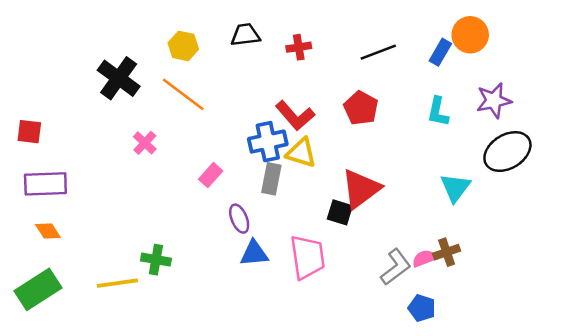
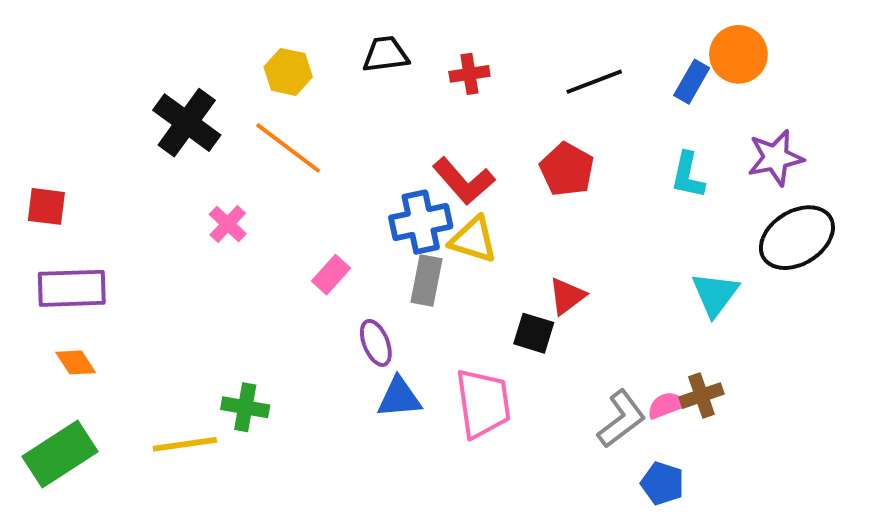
red triangle: (361, 189) -> (567, 296), size x0.6

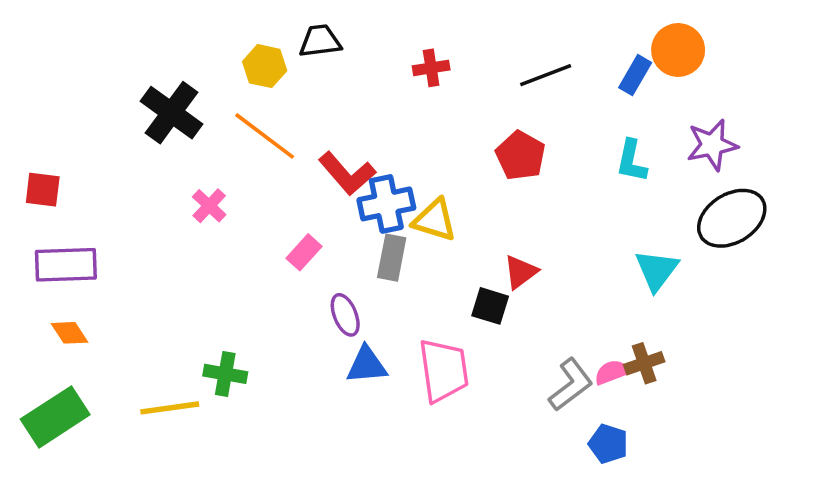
black trapezoid: (386, 54) -> (320, 41), moved
red L-shape: (464, 181) -> (347, 174), moved

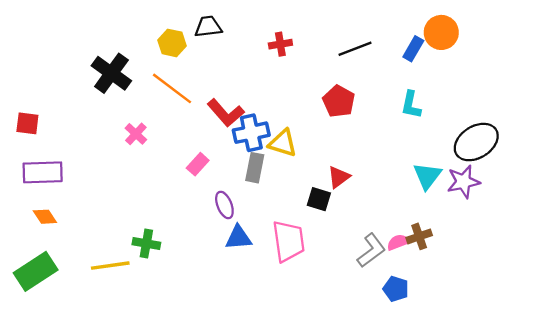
purple star: (712, 145) -> (463, 182), moved

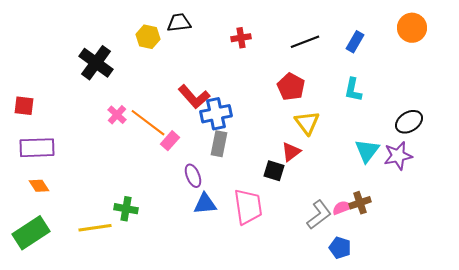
orange circle: (441, 32) -> (412, 28), moved
orange line: (172, 88) -> (148, 123), moved
black ellipse: (476, 142) -> (409, 122), size x0.7
yellow triangle: (283, 143) -> (307, 123), moved, turned 36

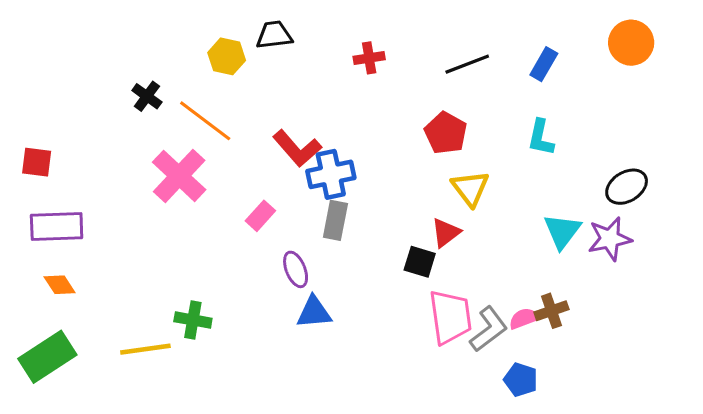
black cross: (96, 63) -> (147, 96), size x0.6
pink cross: (117, 115) -> (179, 176), size x1.8
orange line: (148, 123) -> (205, 121), moved
pink trapezoid: (248, 207) -> (450, 317), moved

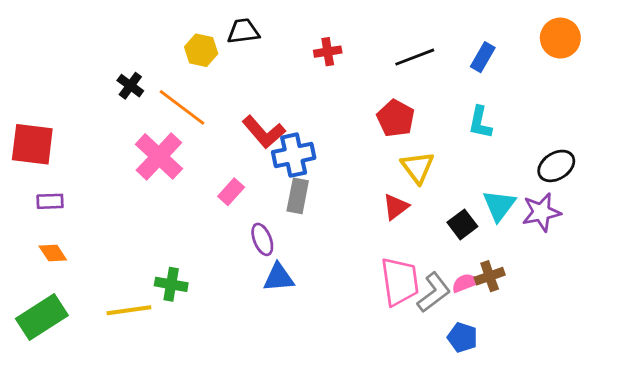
red square: (37, 162) -> (32, 144), size x1.6
purple rectangle: (57, 227) -> (50, 201), size x0.6
black square: (420, 262) -> (462, 224), moved, turned 36

